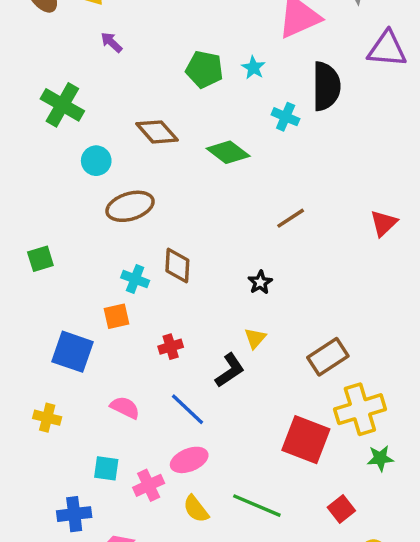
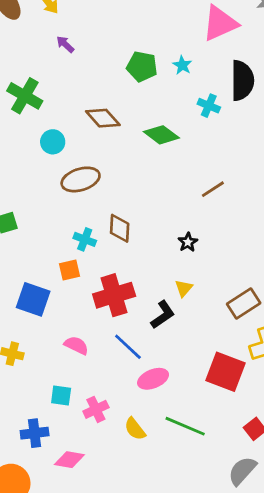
red cross: (171, 347) -> (114, 295), size x2.0
pink ellipse: (189, 460) -> (153, 379), moved

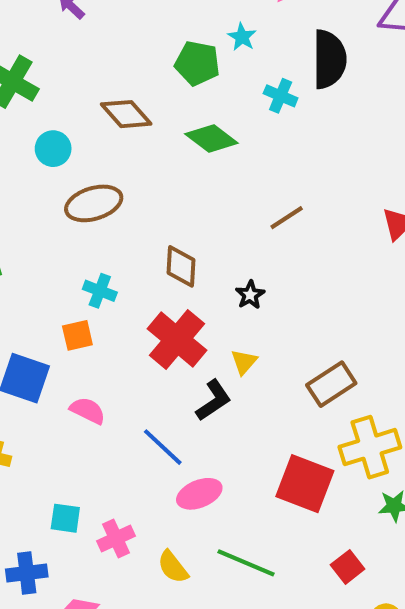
green pentagon: (142, 67) -> (197, 63), moved
brown diamond: (120, 228) -> (181, 266), moved
red cross: (114, 295) -> (177, 339), moved, turned -33
pink semicircle: (76, 345) -> (88, 411), moved

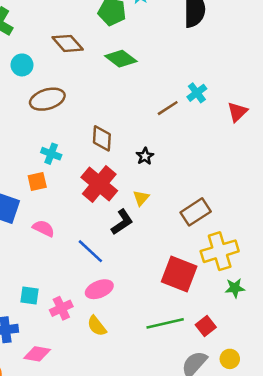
cyan cross: (281, 96) -> (197, 93), moved, turned 30
pink ellipse: (199, 494) -> (99, 289), moved
green line: (246, 563) -> (165, 323), moved, turned -36

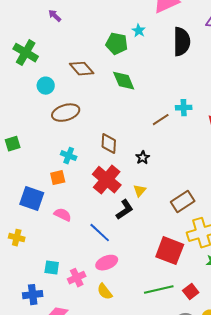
green diamond: (121, 59) -> (124, 81), turned 30
cyan cross: (197, 93) -> (184, 108), turned 35

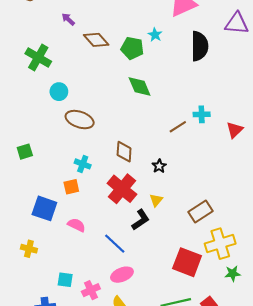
brown diamond: (82, 69) -> (96, 40), moved
brown ellipse: (66, 113) -> (80, 120), turned 36

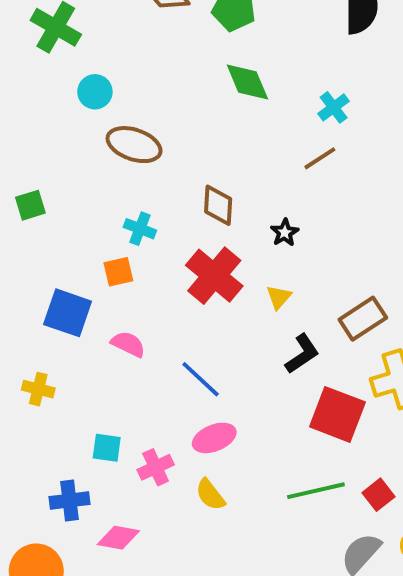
cyan cross: (202, 114) -> (334, 107), moved, turned -35
black L-shape: (141, 220) -> (302, 354), moved

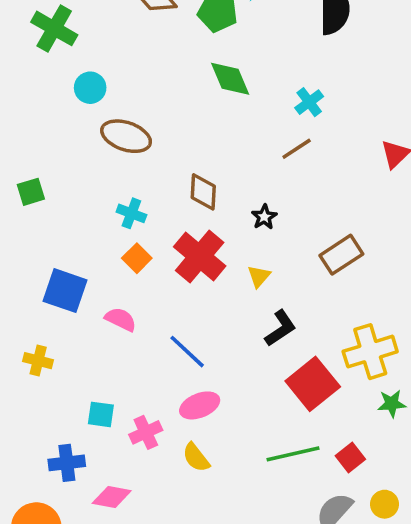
orange square: (118, 272) -> (137, 258), moved, turned -32
brown rectangle: (363, 319) -> (341, 255), moved
red square: (337, 414) -> (313, 384), turned 30

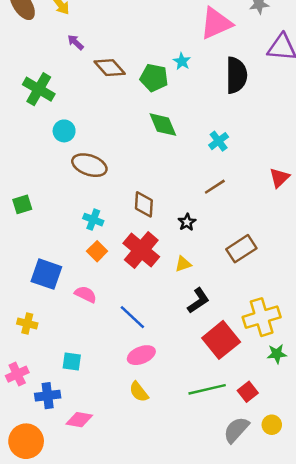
brown line: (297, 149) -> (215, 187), moved
yellow triangle: (259, 276) -> (183, 264), turned 30
pink cross: (146, 432) -> (17, 374), moved

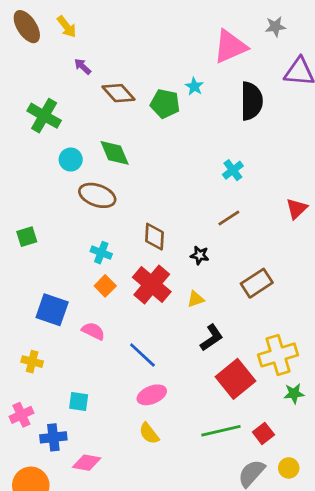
green diamond: (163, 125) -> (115, 153), moved
black star: (187, 222) -> (200, 255), turned -30

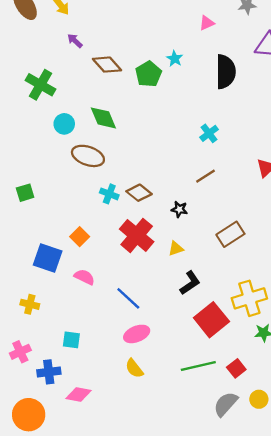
pink triangle: (230, 47) -> (207, 23), size x0.5
green pentagon: (165, 104) -> (148, 74), turned 30
brown diamond: (154, 237) -> (139, 193), turned -55
cyan cross: (101, 253) -> (109, 194), moved
orange square: (105, 286) -> (80, 237), moved

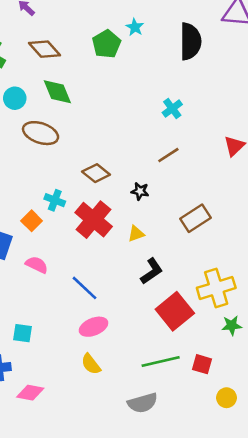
brown diamond: (107, 65) -> (44, 49), moved
cyan cross: (109, 194) -> (55, 200), moved
red square: (236, 368) -> (202, 364), turned -36
gray semicircle: (226, 404) -> (143, 403), moved, turned -148

